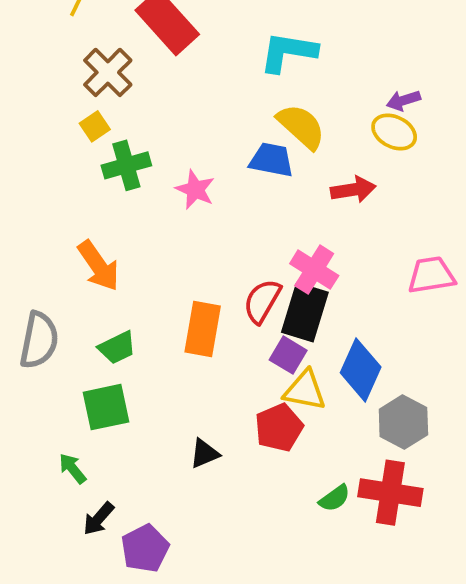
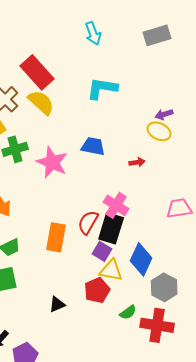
yellow semicircle: (301, 126) -> (41, 102), moved
pink star: (195, 190) -> (52, 162), size x1.5
red arrow: (353, 190) -> (137, 162), size x0.7
green semicircle: (335, 498) -> (128, 312), moved

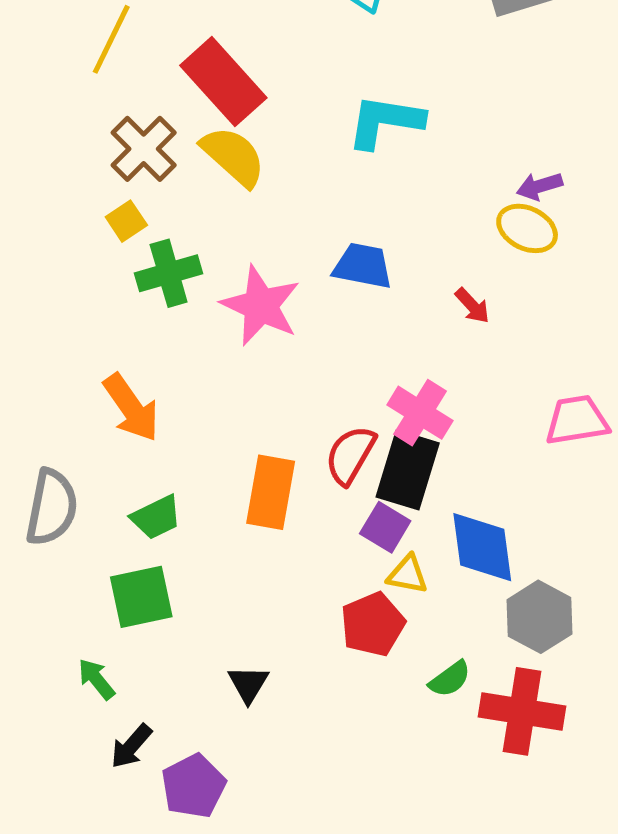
red arrow: (137, 162) -> (472, 306), turned 56
blue diamond: (141, 259) -> (482, 547), turned -32
yellow triangle: (111, 270) -> (408, 574), size x0.7
black triangle: (57, 304) -> (248, 684), moved, turned -36

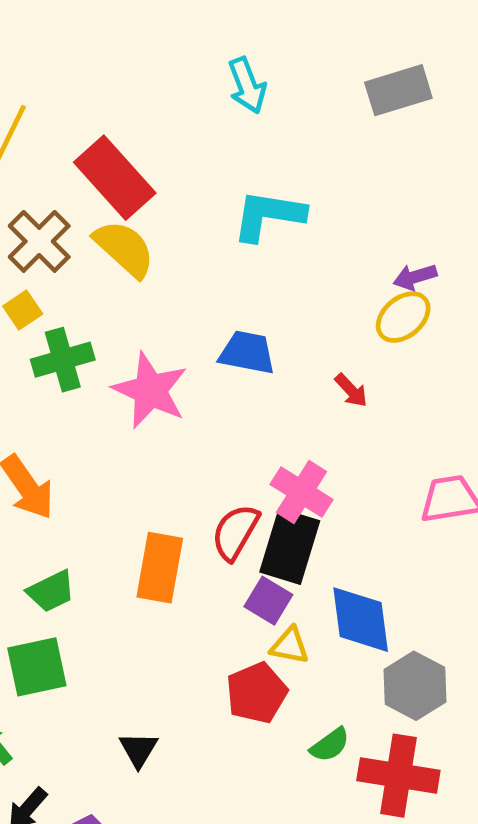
yellow ellipse: (527, 228) -> (403, 317), turned -66

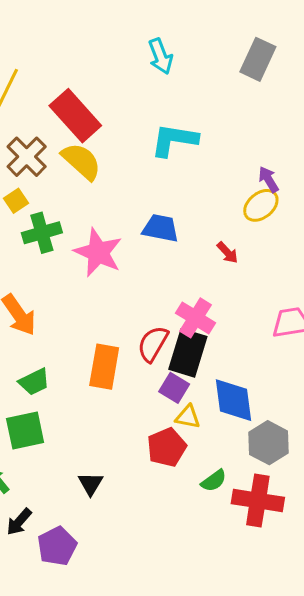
gray rectangle: (398, 90) -> (258, 59), turned -48
purple arrow: (415, 277) -> (269, 180), turned 76

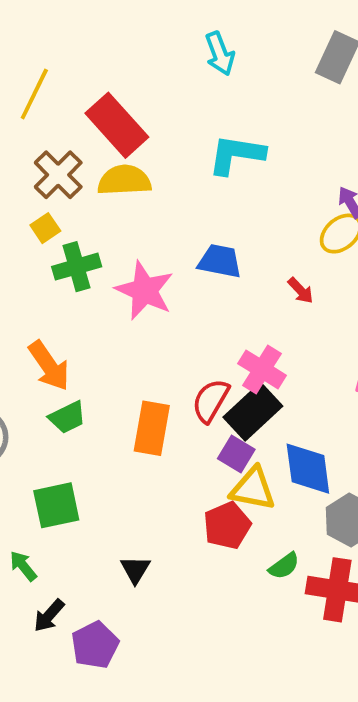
yellow semicircle: (81, 161) -> (124, 180), turned -45
black rectangle: (188, 353) -> (253, 412), turned 30
green trapezoid: (34, 382) -> (67, 417), moved
yellow triangle: (188, 417) -> (253, 489), size x1.5

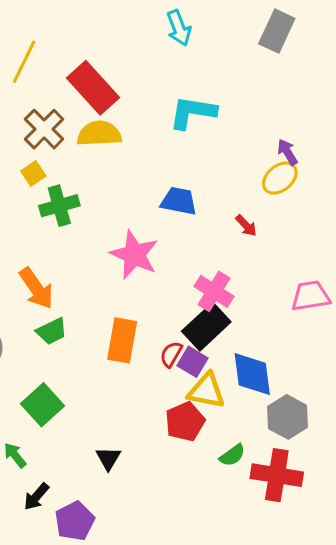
pink star: (144, 290) -> (134, 255), moved
red semicircle: (211, 401) -> (171, 354), moved, size x0.7
green square: (56, 505) -> (43, 405), turned -30

